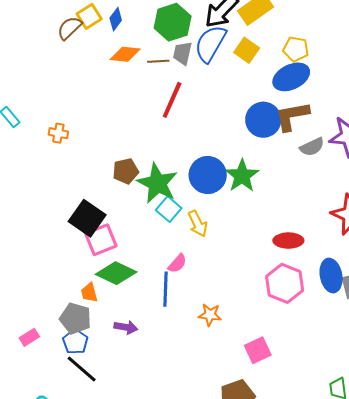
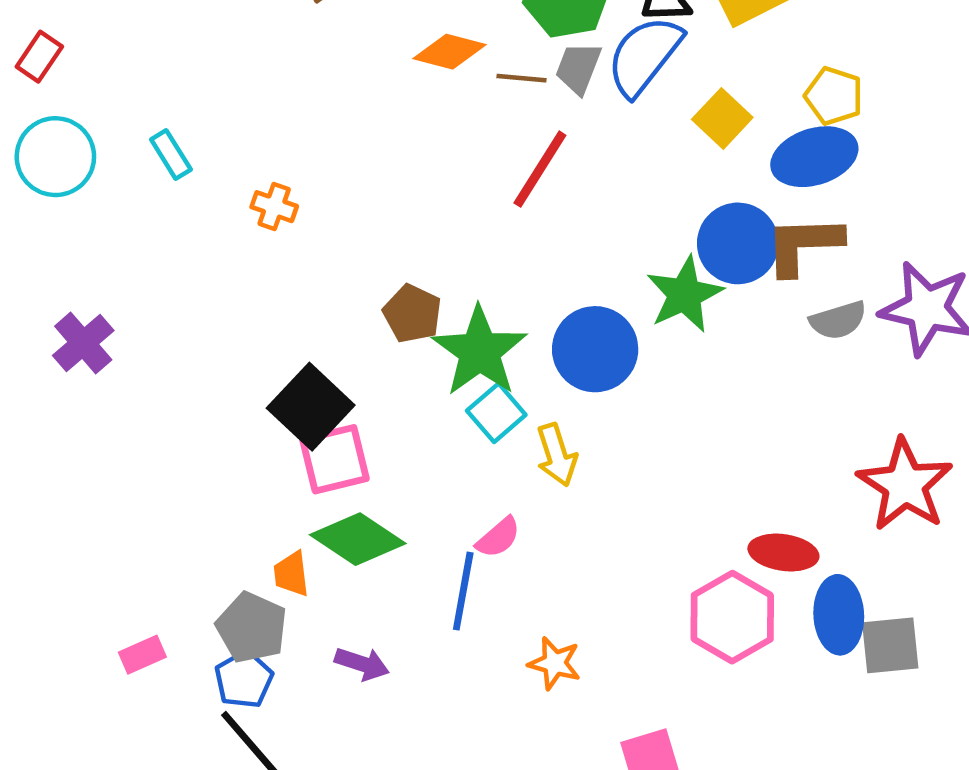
yellow square: (247, 50) -> (722, 118), moved
brown pentagon: (126, 171) -> (412, 314), turned 30
green star: (242, 176) -> (685, 294), moved
red ellipse: (288, 241) -> (783, 553), moved

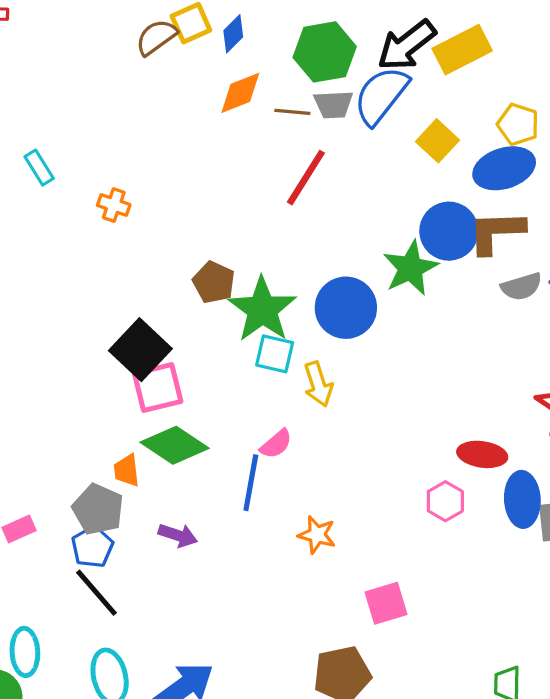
orange diamond: (450, 52) -> (240, 93), turned -36
gray trapezoid: (578, 68) -> (333, 104), turned -114
cyan square: (496, 413) -> (275, 354), turned -36
pink hexagon: (732, 617) -> (445, 501), size x0.6

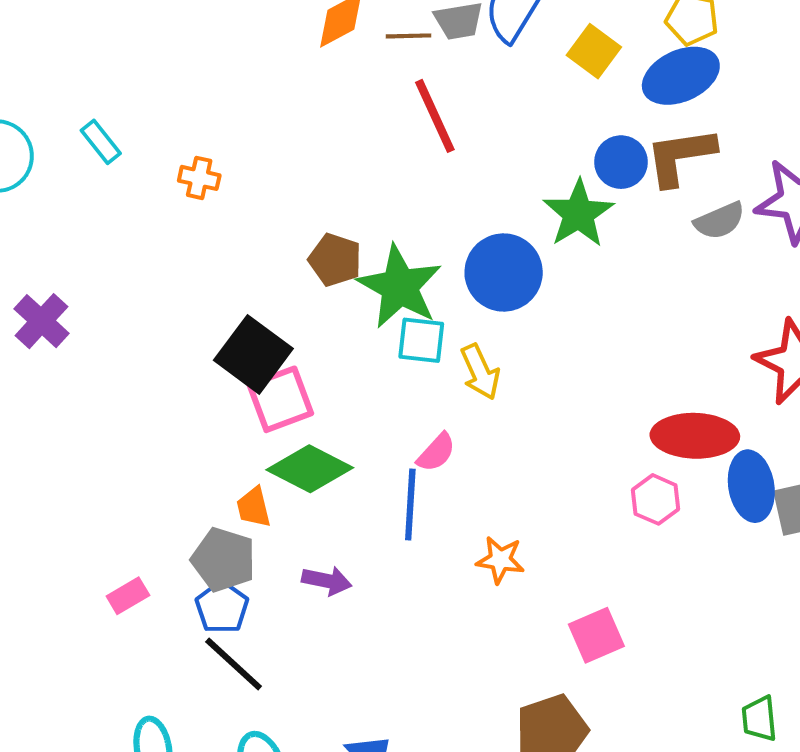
red line: (306, 178) -> (435, 116), turned -50
blue circle: (449, 231) -> (621, 162), size x0.7
red ellipse: (482, 454) -> (695, 436), size x1.4

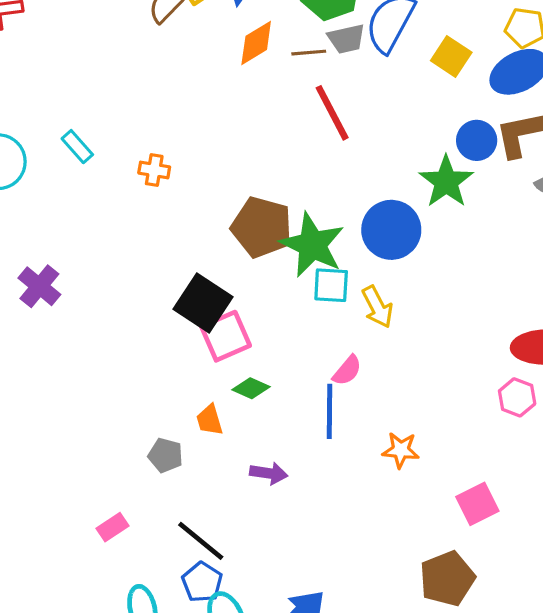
brown pentagon: (335, 260) -> (262, 227), size x1.5
green diamond: (310, 469) -> (251, 388), size x0.6
gray pentagon: (224, 560) -> (165, 455), moved, size x0.7
pink rectangle: (128, 596) -> (113, 527), moved
blue pentagon: (222, 607) -> (202, 582), moved

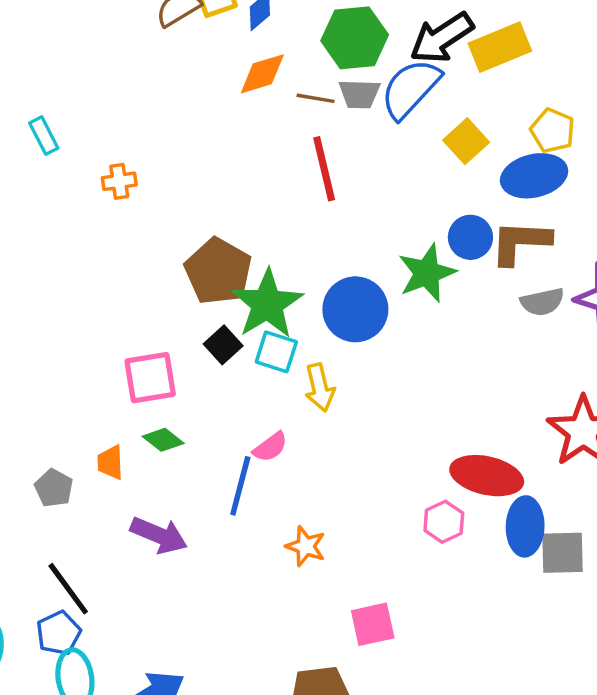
orange cross: (154, 170) -> (119, 181), turned -32
black square: (203, 303) -> (223, 345), moved, size x0.6
purple arrow: (269, 473) -> (159, 535), size x1.4

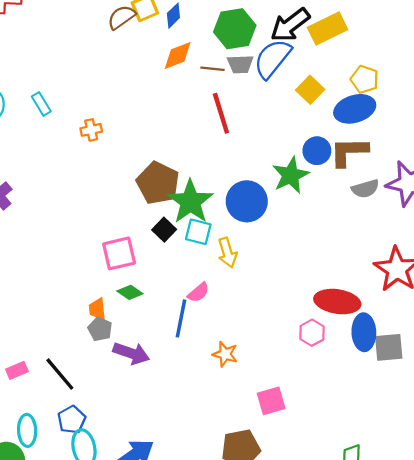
gray pentagon: (54, 488) -> (100, 329), moved
black line: (68, 589) -> (60, 374), moved

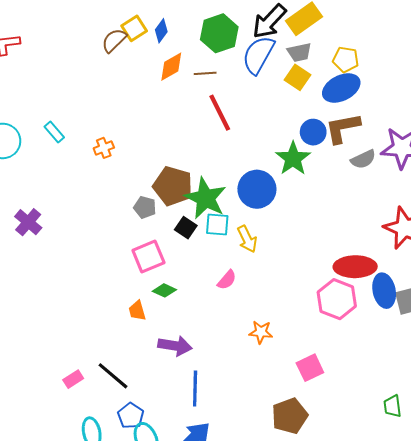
gray trapezoid: (240, 64) -> (299, 52), moved
blue line: (181, 318) -> (195, 388), moved
gray pentagon: (100, 329) -> (145, 207), moved
pink hexagon: (312, 333) -> (337, 299), size x1.6

